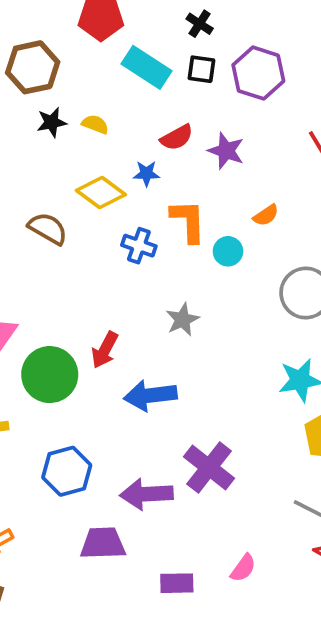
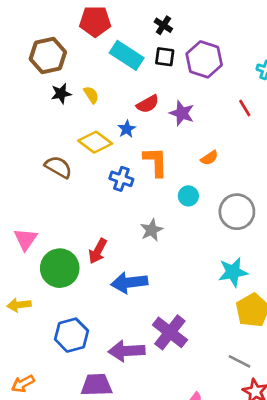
yellow semicircle: (95, 124) -> (91, 95), turned 36
blue star: (146, 174) -> (127, 129), turned -30
cyan circle: (228, 251) -> (188, 196), moved

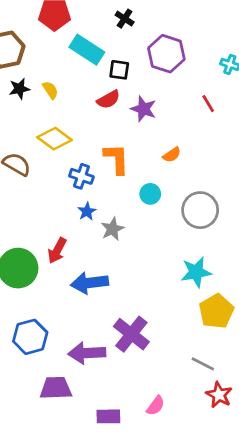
black square: (165, 57) -> (119, 70), moved
blue star: (127, 129) -> (87, 211), moved

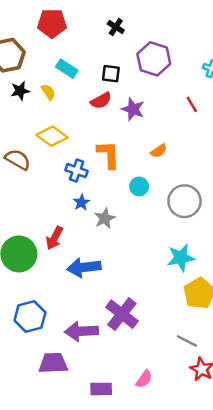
cyan rectangle: (87, 50) -> (67, 69), moved, size x0.7

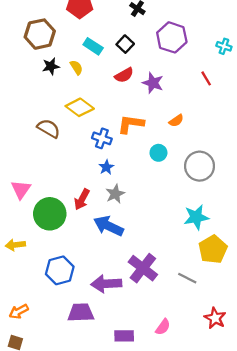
black square: (111, 74) -> (125, 44), moved, turned 35
orange L-shape: (108, 155) -> (131, 124), turned -80
gray star: (105, 218) -> (115, 194), moved
blue arrow: (84, 267) -> (109, 226), turned 32
gray line: (187, 341) -> (187, 278), moved

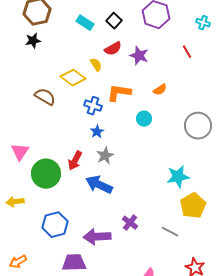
black star: (51, 66) -> (33, 41), moved
yellow semicircle: (76, 67) -> (96, 65), moved
gray circle: (200, 166) -> (198, 126), moved
purple cross: (143, 268) -> (130, 223), size x0.6

